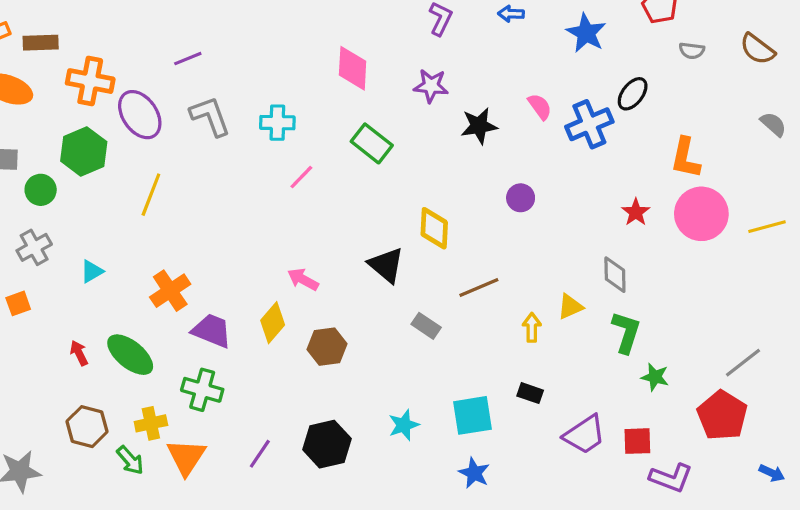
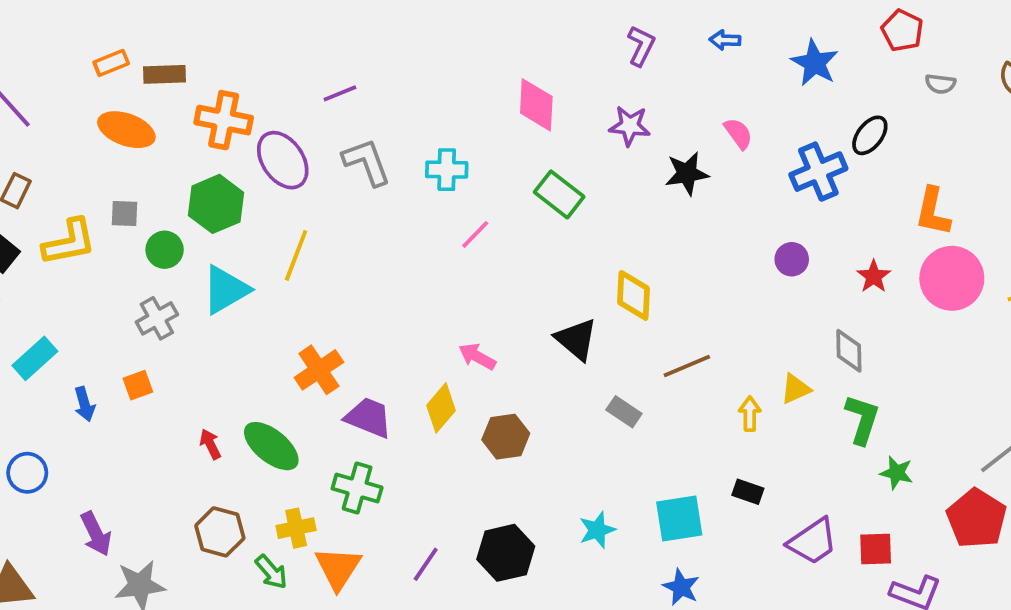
pink semicircle: (540, 107) -> (738, 133), moved
purple circle: (521, 198) -> (792, 259), moved
cyan triangle: (92, 271) -> (226, 290), moved, size x1.8

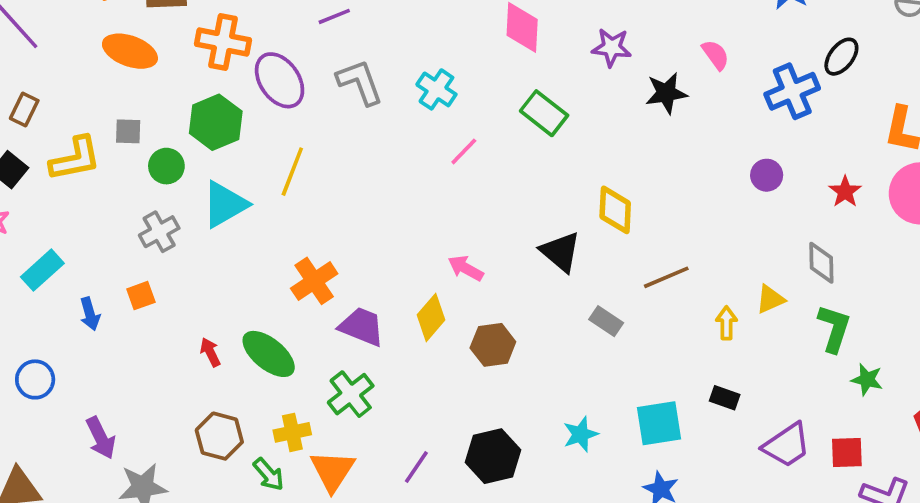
cyan cross: (447, 170) -> (436, 89), turned 33
green cross: (357, 488) -> (351, 394), turned 36

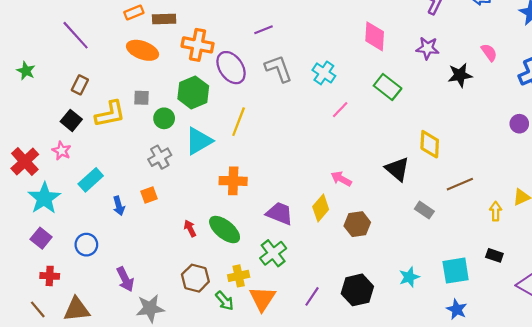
orange cross: (314, 281) -> (233, 181), moved, turned 36

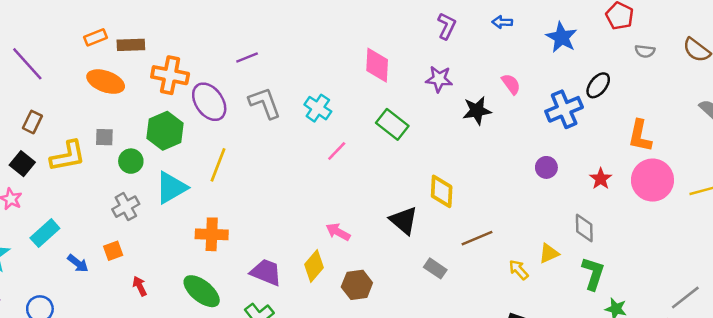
blue arrow: (119, 206) -> (78, 263), turned -36
yellow arrow: (496, 211) -> (519, 270), turned -42
red arrow: (190, 228) -> (140, 286), moved

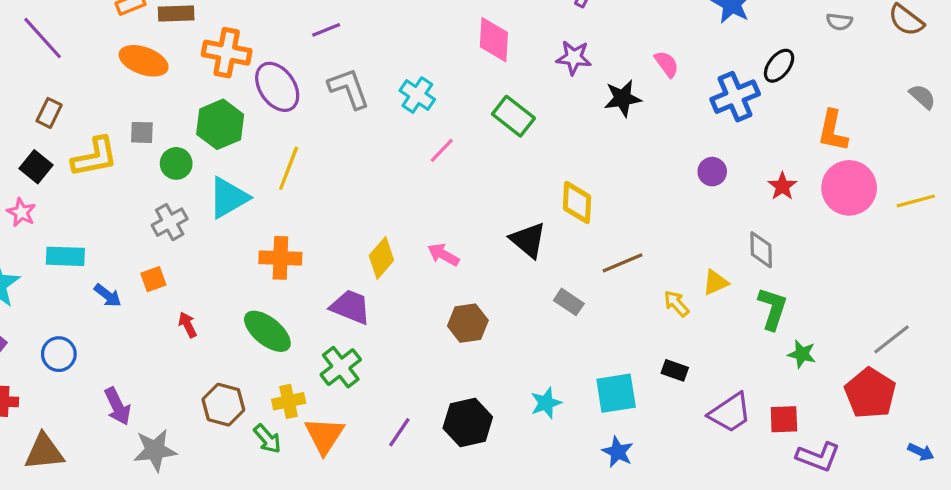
cyan rectangle: (45, 233) -> (65, 256), turned 44
yellow diamond: (314, 266) -> (381, 258), moved

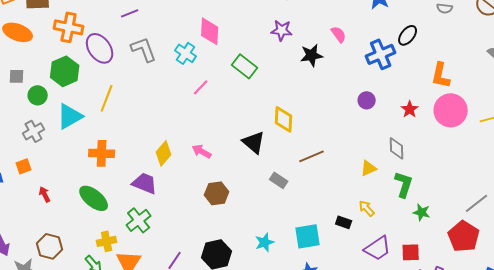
pink diamond: (494, 40) -> (210, 31), moved
yellow arrow: (676, 304) -> (367, 208), moved
brown hexagon: (223, 405) -> (50, 246), moved

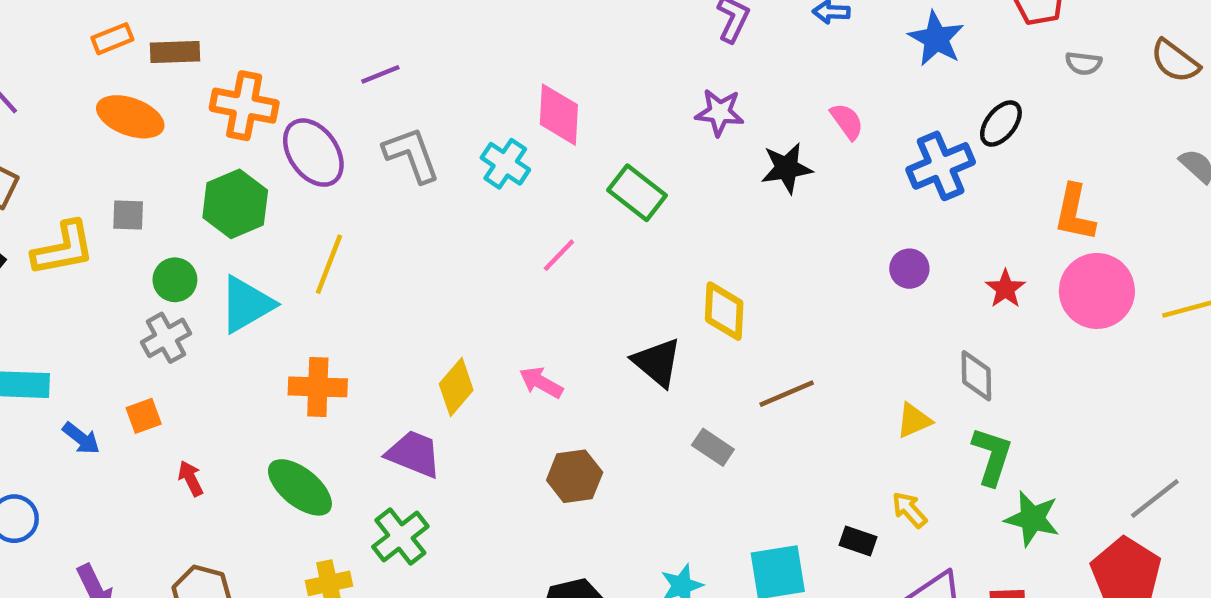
pink line: (201, 87) -> (559, 255), moved
green circle: (38, 95) -> (175, 280), moved
green star: (422, 212) -> (1032, 519), size x1.4

